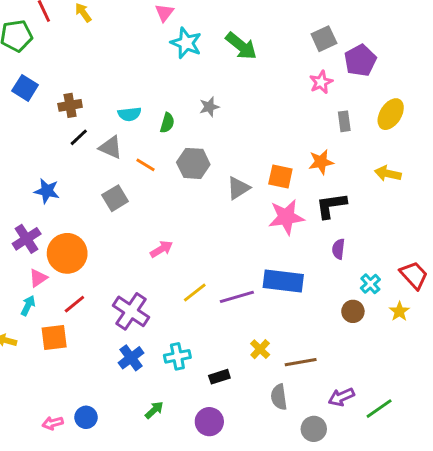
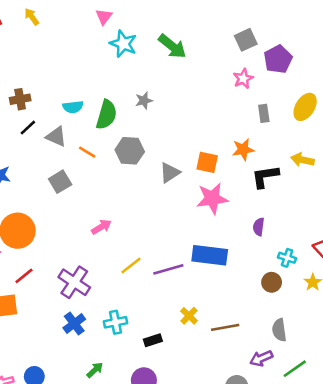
green semicircle: (167, 123) -> (106, 115), size x1.6
black L-shape: (331, 205) -> (265, 177), moved
cyan cross: (370, 284) -> (287, 258), turned -30
gray semicircle: (279, 397) -> (279, 330), moved

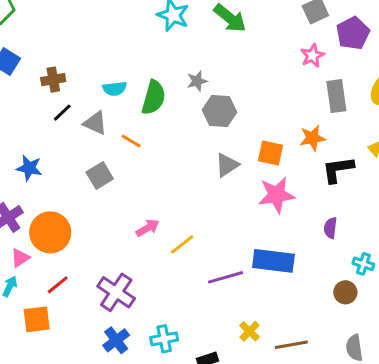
gray rectangle: (264, 113) -> (336, 96), size x1.5
gray hexagon: (130, 151) -> (220, 111), moved
yellow line: (131, 266) -> (182, 244), moved

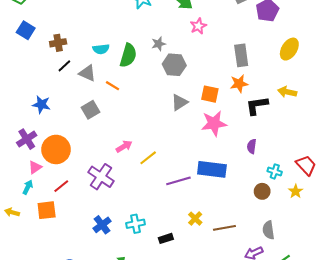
pink star: (312, 56) -> (198, 26), moved
gray rectangle: (336, 96) -> (241, 55), moved
purple cross: (116, 292) -> (101, 177), moved

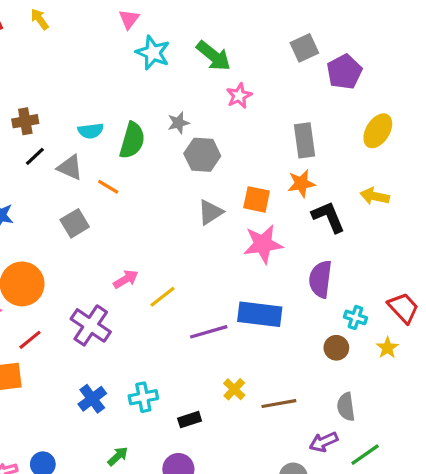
black L-shape: (257, 106) -> (328, 217), turned 75
purple semicircle: (252, 146) -> (320, 279), size x1.6

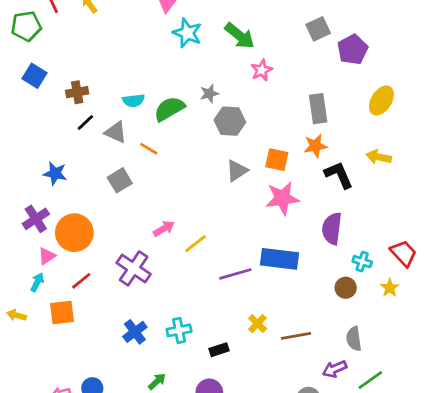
green semicircle: (132, 140) -> (169, 109), turned -136

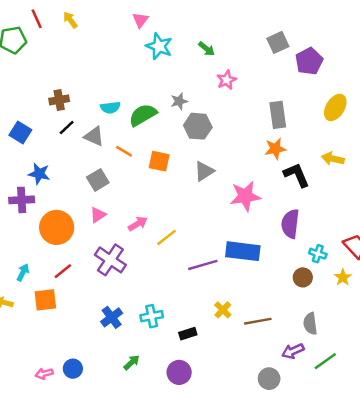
green arrow: (240, 36) -> (207, 49), size x0.6
blue square: (34, 76) -> (20, 132), moved
orange square: (277, 160) -> (159, 161), moved
purple cross: (36, 219) -> (22, 200), moved, turned 30
pink triangle: (47, 256) -> (98, 215), moved

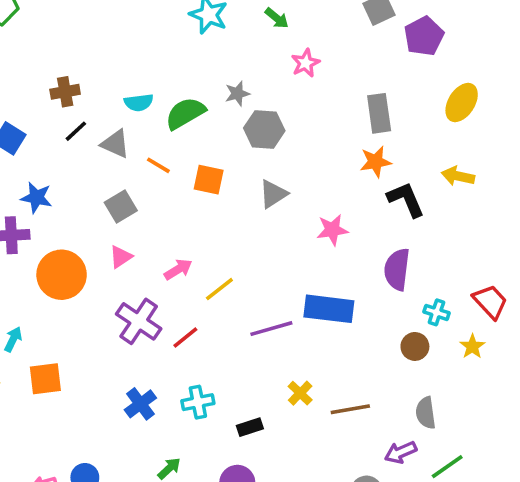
pink star: (245, 196) -> (332, 230), size x0.7
red line: (63, 271) -> (185, 338), moved

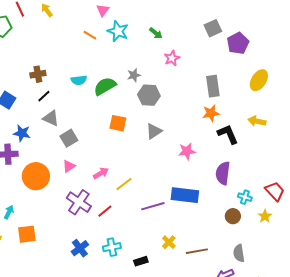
gray triangle: (115, 144) -> (51, 118), moved
orange line: (158, 165) -> (90, 35), moved

